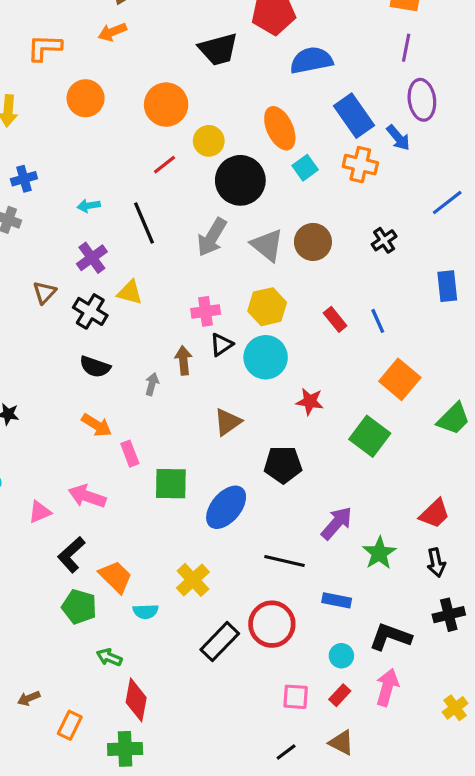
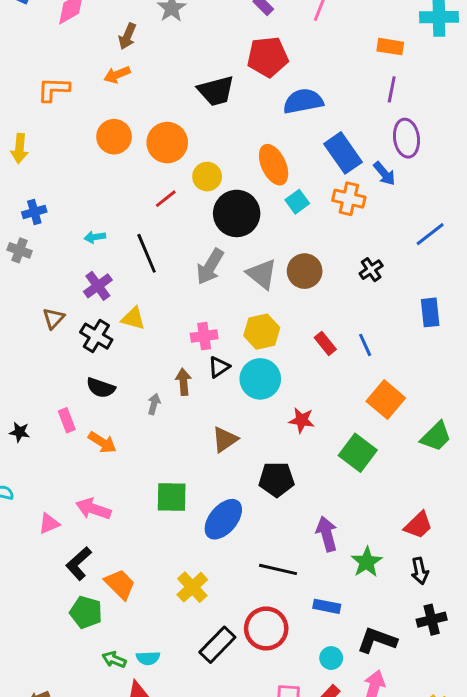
orange circle: (86, 98) -> (114, 137), moved
pink rectangle: (130, 454) -> (67, 420), moved
purple arrow: (337, 523) -> (327, 534), turned -56
cyan semicircle: (146, 612) -> (148, 658), moved

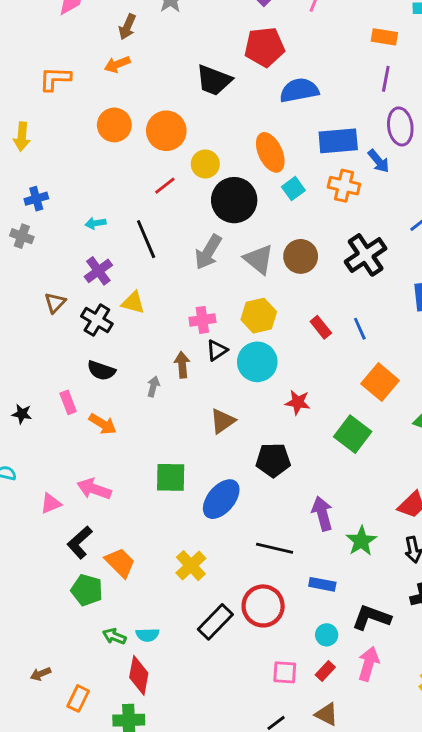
black trapezoid: (216, 91) -> (214, 80), turned 36
blue rectangle: (343, 153) -> (338, 141), turned -60
black cross: (371, 270) -> (366, 255), size x1.8

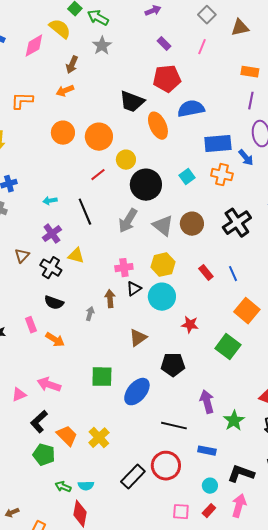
orange ellipse: (270, 152) -> (158, 126), moved
yellow cross: (191, 566) -> (99, 438), moved

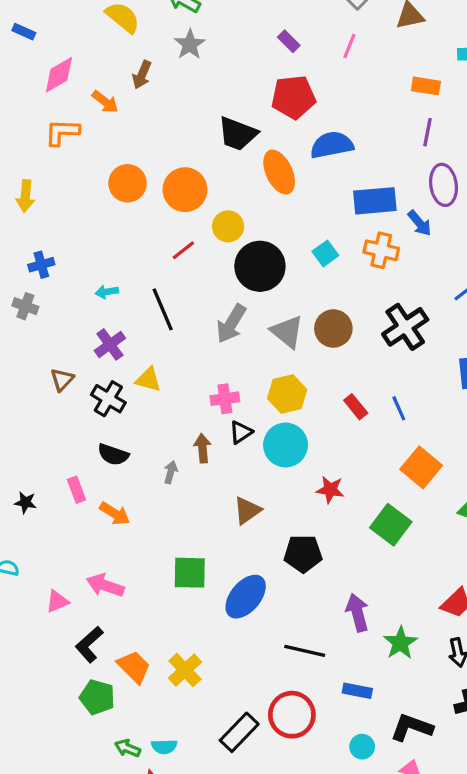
pink diamond: (34, 46) -> (59, 75), moved
orange arrow: (65, 91) -> (105, 102), moved, turned -120

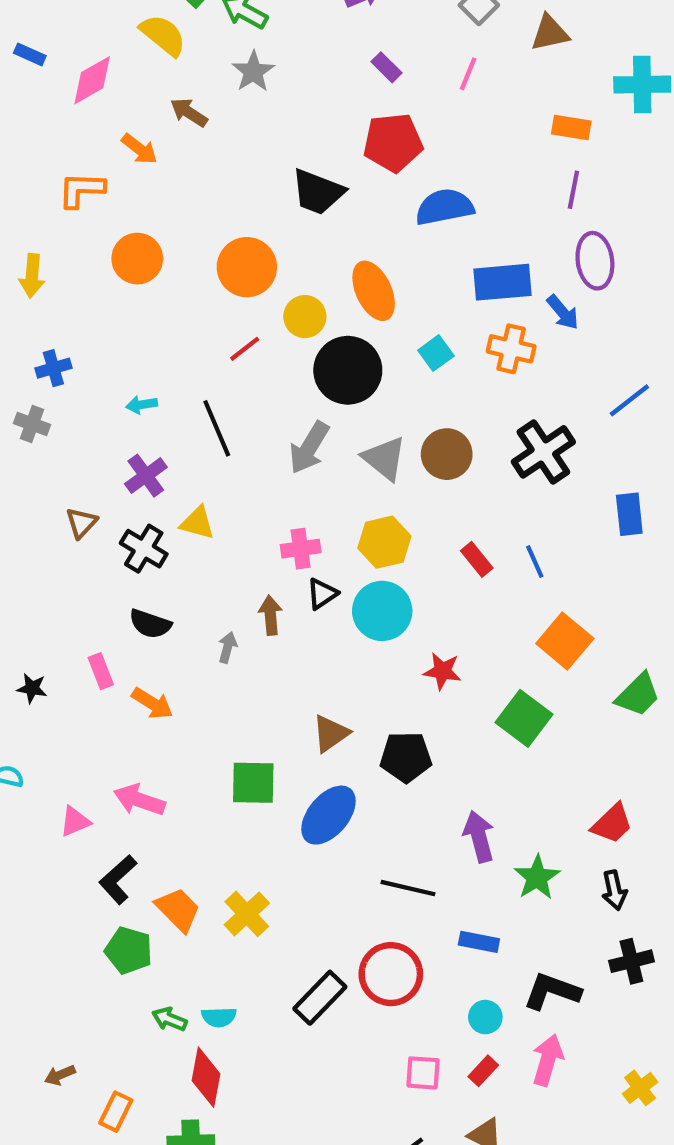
pink diamond: (59, 75) -> (92, 80), moved
brown arrow: (142, 75) -> (189, 112), turned 100
orange ellipse: (279, 172) -> (374, 291), moved
orange circle: (128, 183) -> (137, 259), moved
brown triangle: (247, 510) -> (331, 733), moved

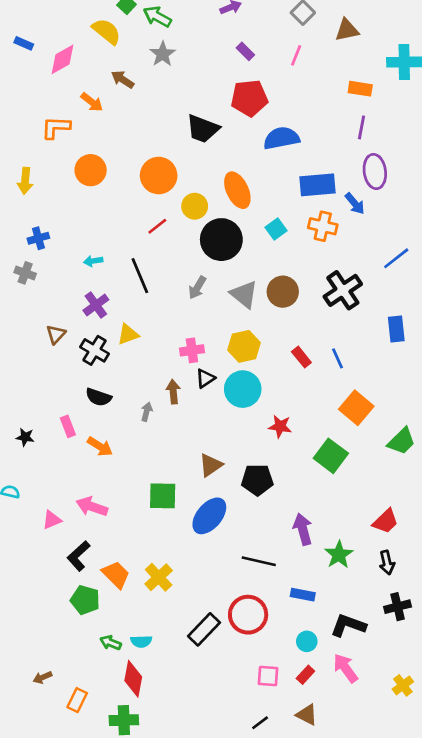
gray arrow: (309, 448) -> (197, 288), size x0.7
yellow triangle: (197, 523) -> (128, 334), turned -35
pink arrow: (548, 1060) -> (345, 668), turned -52

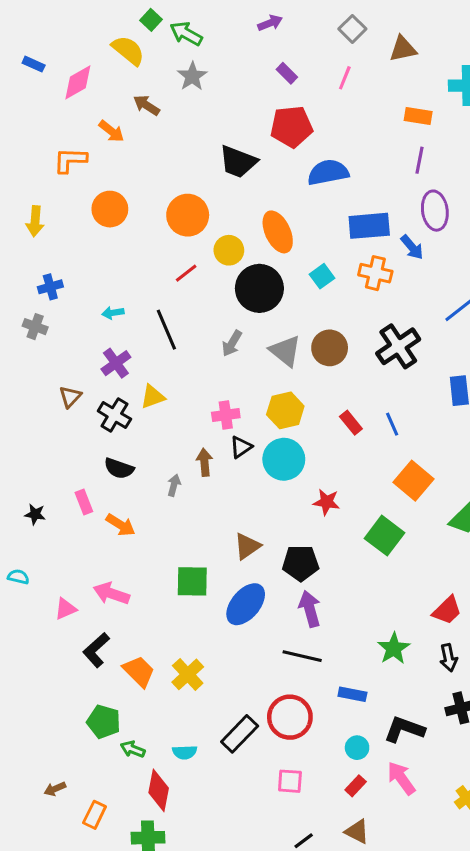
purple arrow: (303, 529) -> (310, 609), moved
green pentagon: (85, 600) -> (104, 722), moved
cyan semicircle: (141, 641) -> (185, 752), moved
pink square: (268, 676) -> (290, 781), moved

